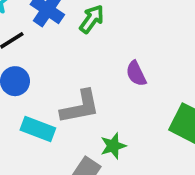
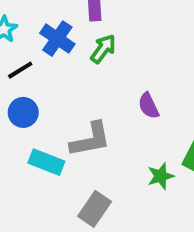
green star: (113, 146) -> (161, 176), moved

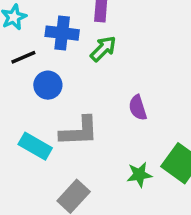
blue cross: (57, 39) -> (62, 33), turned -36
blue circle: (23, 112) -> (48, 85), moved

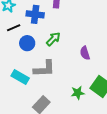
green arrow: (103, 49) -> (53, 39), moved
purple semicircle: (138, 108) -> (85, 53), moved

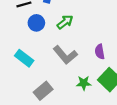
purple semicircle: (85, 53) -> (100, 52), moved
gray L-shape: (44, 69) -> (65, 55), moved, turned 45

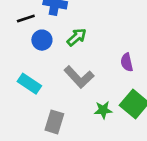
purple semicircle: (100, 52) -> (127, 62), moved
gray rectangle: (43, 91) -> (54, 122), turned -30

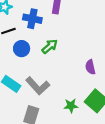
gray L-shape: (79, 77) -> (38, 86), moved

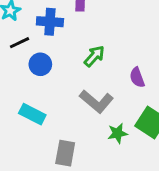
green arrow: (50, 46) -> (94, 56), moved
gray L-shape: (38, 86) -> (97, 101), moved

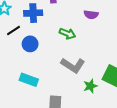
green arrow: (94, 56) -> (67, 34), turned 77
purple semicircle: (137, 77) -> (91, 15), moved, turned -56

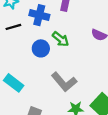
green arrow: (67, 34) -> (61, 39), moved
blue circle: (30, 44) -> (41, 48), moved

